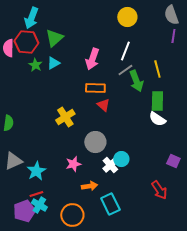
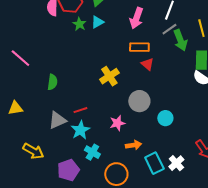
white cross: (110, 165) -> (176, 163), moved
red line: (36, 194) -> (80, 110), moved
cyan cross: (39, 205) -> (92, 152), moved

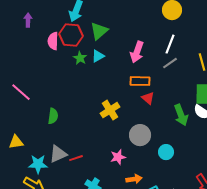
green arrow: (180, 40) -> (181, 115), moved
red line: (80, 110) -> (76, 158), moved
cyan star: (80, 130) -> (38, 164), moved, turned 30

